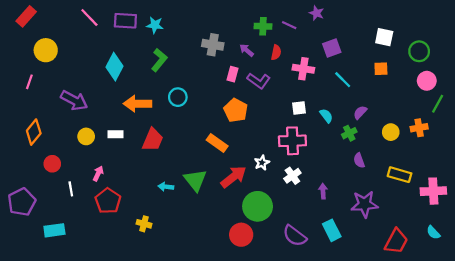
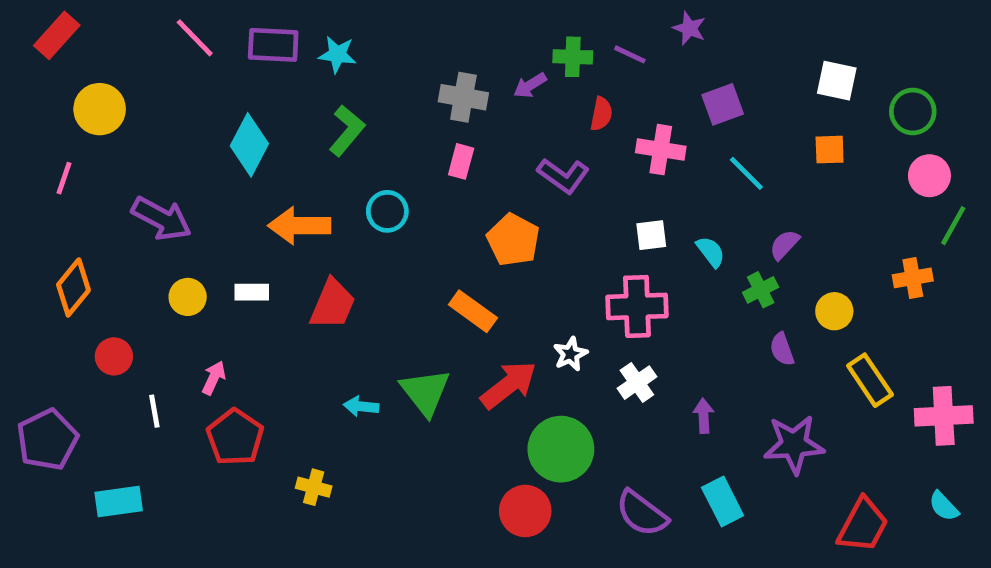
purple arrow: (247, 50) -> (530, 85), moved, turned -72
pink rectangle: (232, 74) -> (461, 161), moved
yellow circle: (391, 132) -> (834, 311), moved
yellow rectangle: (399, 175) -> (870, 380), turned 40

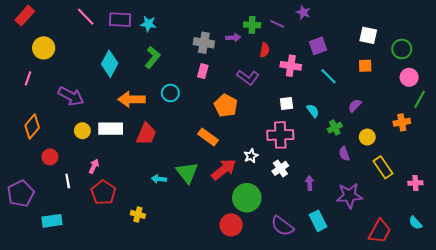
purple arrow: (530, 85) -> (233, 38), turned -152
purple semicircle: (784, 245) -> (355, 106), moved
white rectangle: (252, 292) -> (111, 129), size x1.6
pink cross: (944, 416) -> (415, 183), size x0.6

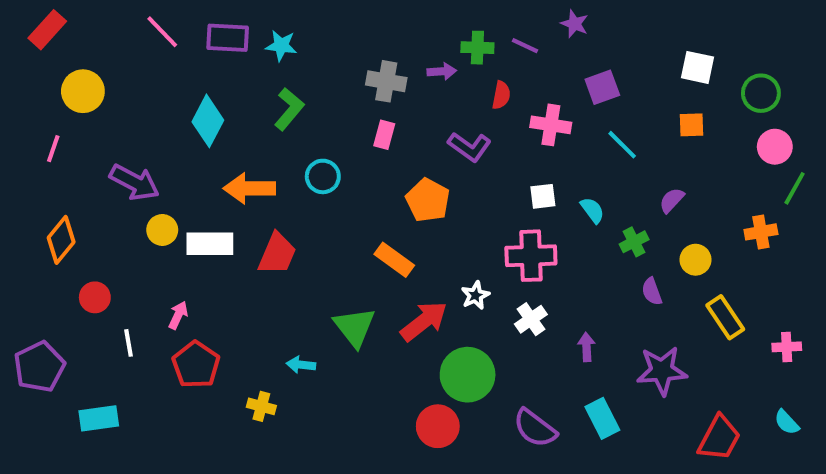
yellow circle: (82, 131) -> (162, 230), moved
cyan arrow: (159, 179) -> (301, 365), moved

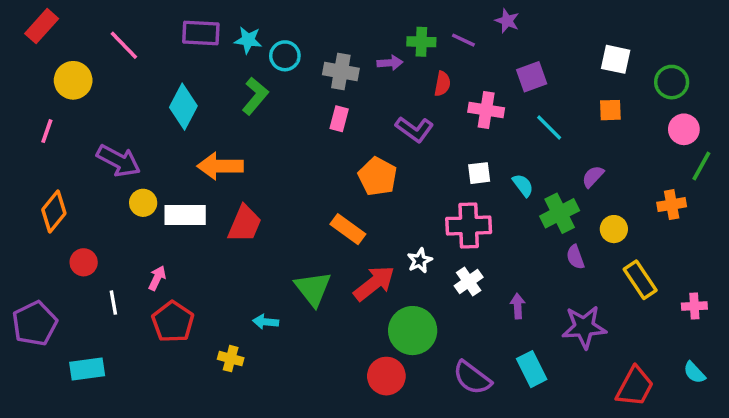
pink line: (162, 32) -> (124, 45), moved
cyan circle: (323, 176) -> (285, 56), moved
green cross: (634, 242) -> (560, 213), size x1.5

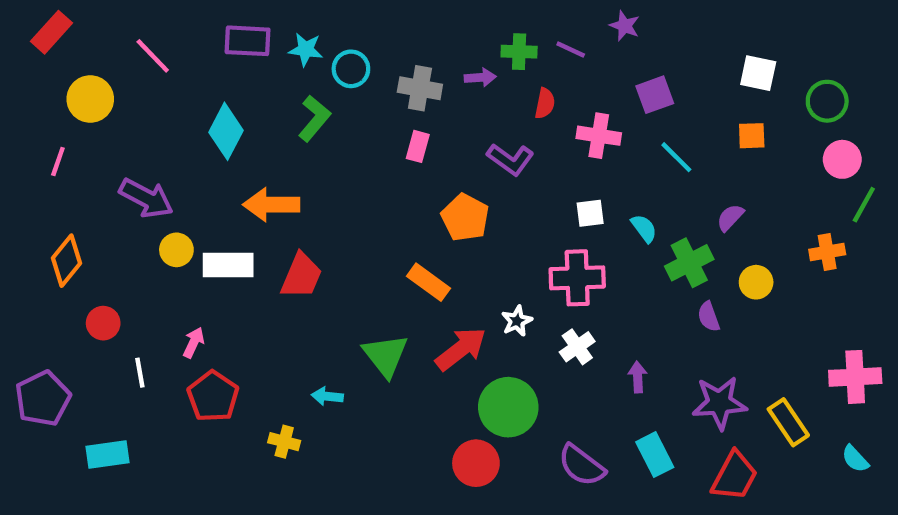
yellow rectangle: (640, 280) -> (788, 422), moved
pink cross: (694, 306) -> (855, 377), size x1.6
red trapezoid: (635, 387) -> (734, 476), moved

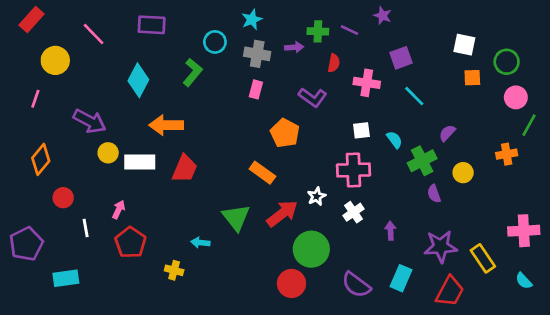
cyan star: (306, 49) -> (252, 20), moved, turned -30
orange square: (752, 136) -> (472, 78), moved
cyan rectangle: (655, 455) -> (401, 278), turned 50

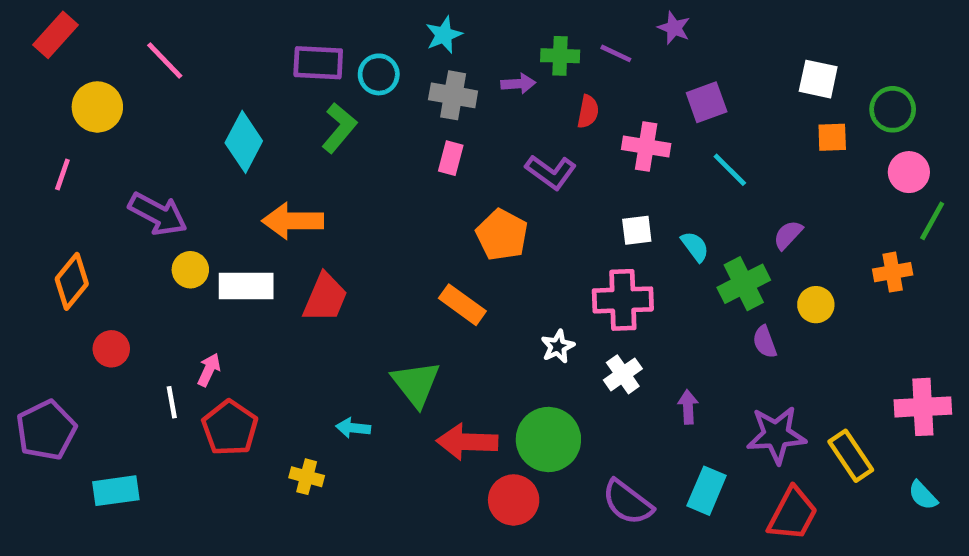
purple rectangle: (152, 25) -> (318, 63), moved
red arrow: (282, 214) -> (467, 442), moved, turned -140
white line: (86, 228) -> (172, 402), moved

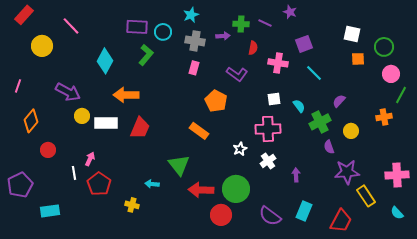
pink line: (62, 174) -> (18, 86), moved
purple star: (776, 435) -> (347, 172), moved

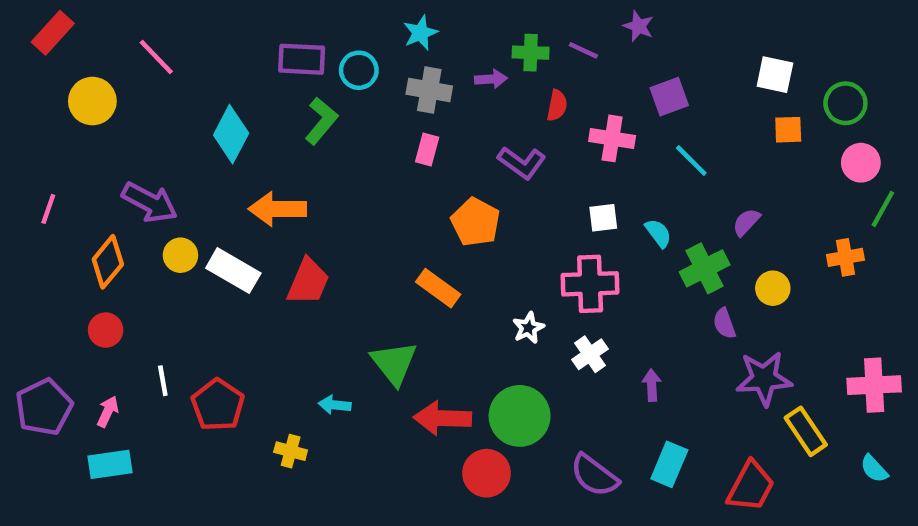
pink line: (18, 86) -> (48, 209), moved
orange diamond: (31, 121) -> (108, 262), moved
white rectangle: (106, 123) -> (233, 271), turned 30
pink arrow: (90, 159) -> (108, 412), moved

